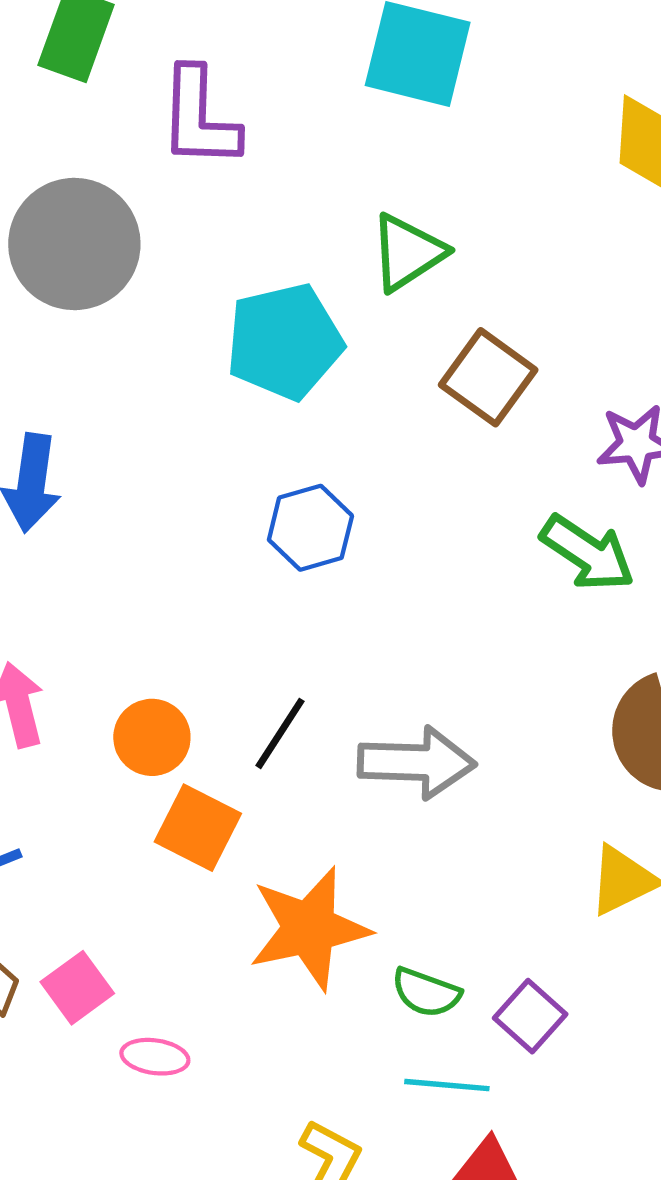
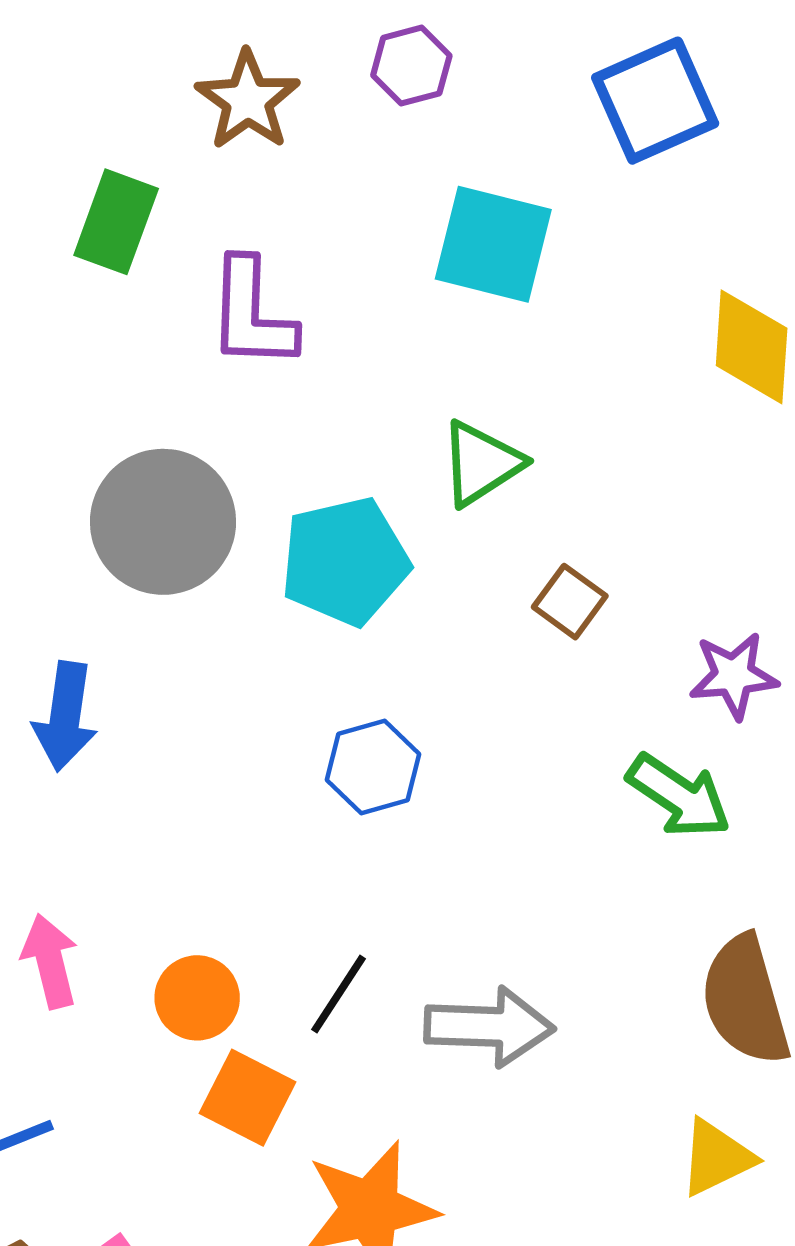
gray circle: (74, 244) -> (163, 522), moved
brown square: (488, 377) -> (570, 602), size x0.7

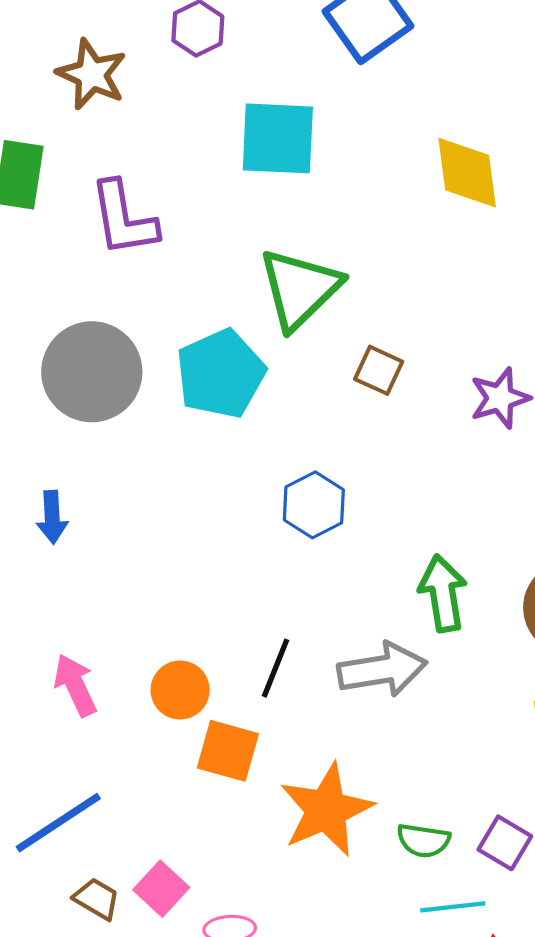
green triangle: (481, 463) -> (300, 289), size x1.4
blue arrow: (65, 716) -> (52, 517), size x0.7
blue hexagon: (373, 767) -> (314, 505), moved
green arrow: (679, 796) -> (443, 593), moved, turned -122

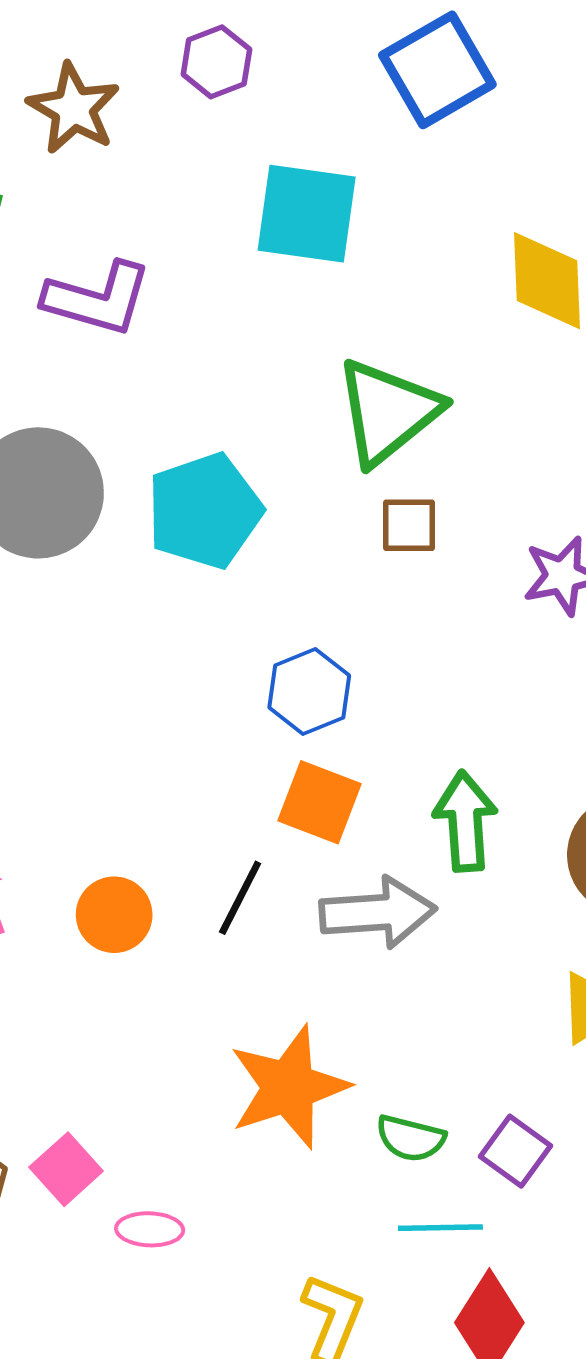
purple L-shape: (124, 219) -> (98, 299), turned -70
green triangle: (300, 289) -> (388, 412), moved
brown square: (379, 370) -> (409, 525), turned -30
orange square: (228, 751) -> (320, 802), moved

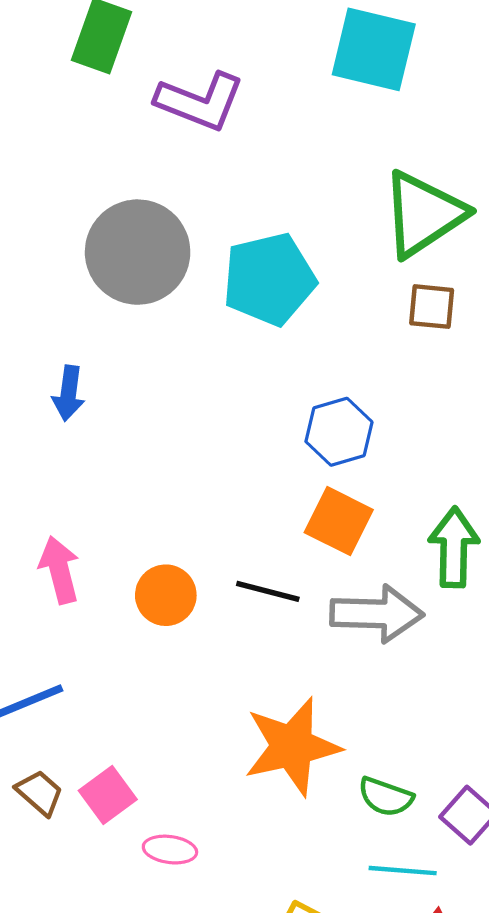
black line: (240, 898) -> (268, 591), turned 72

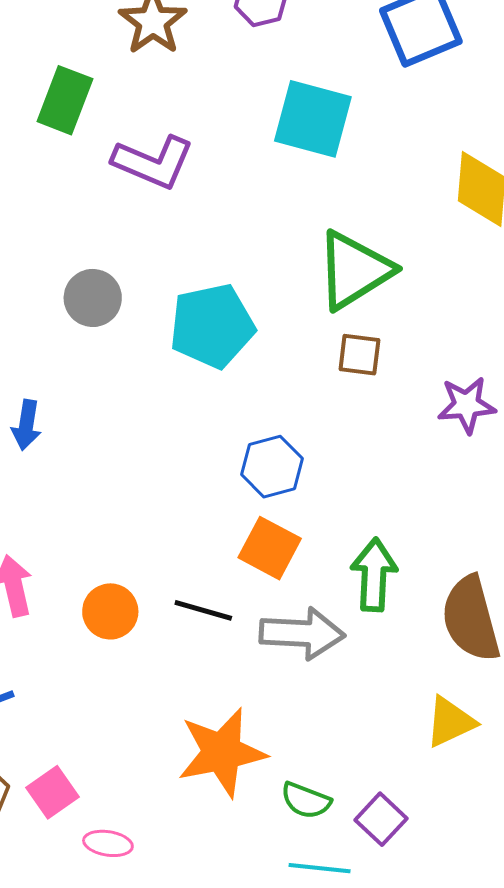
gray circle: (138, 252) -> (93, 298), size x0.6

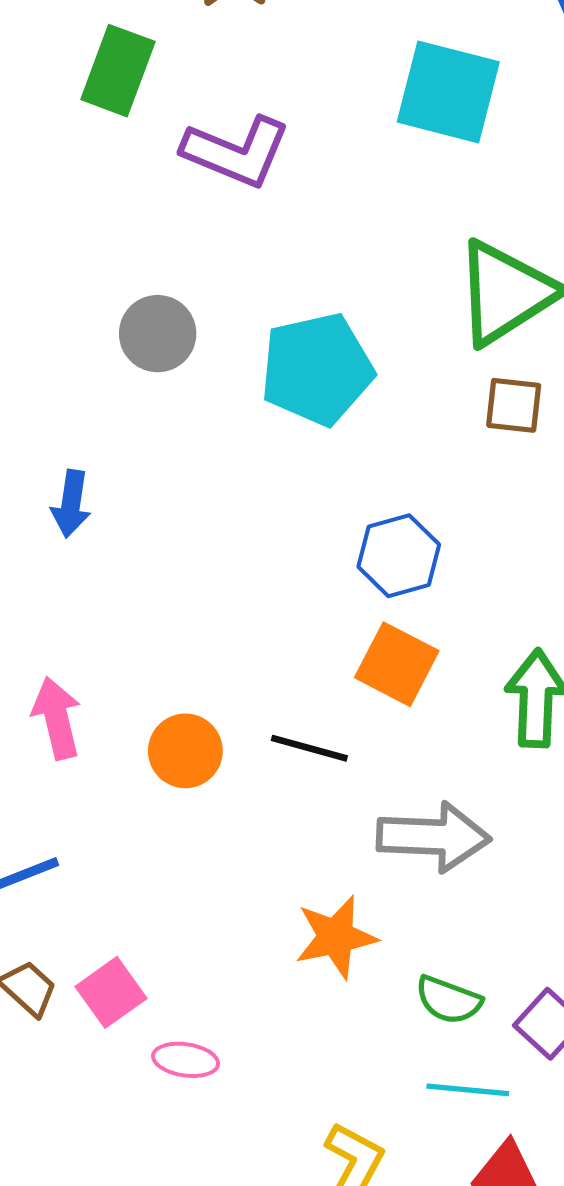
gray arrow: (302, 633) -> (433, 837), moved
orange star: (222, 752) -> (336, 937), size x0.7

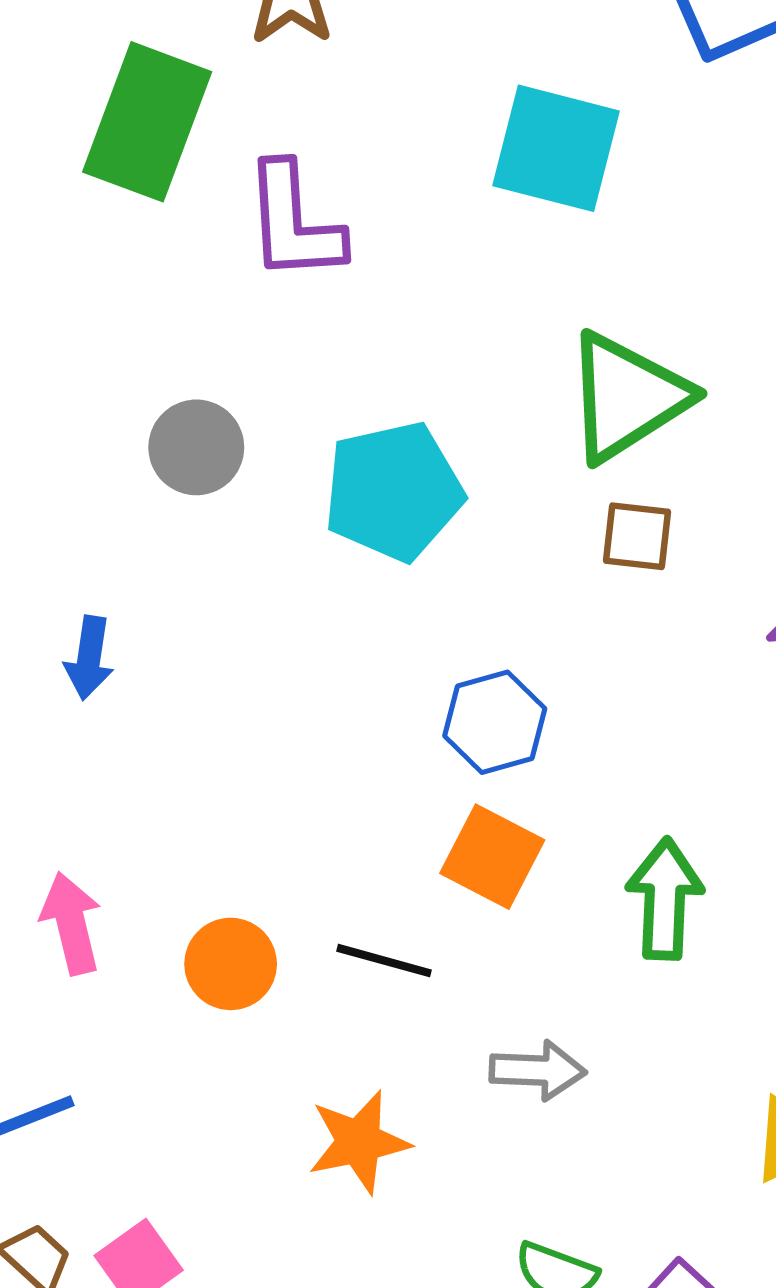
green rectangle: (118, 71) -> (147, 122), size x1.4
purple L-shape: (236, 152) -> (294, 222), turned 64
gray arrow: (433, 837) -> (538, 1070), size x0.7
orange star: (336, 937) -> (359, 1142), moved

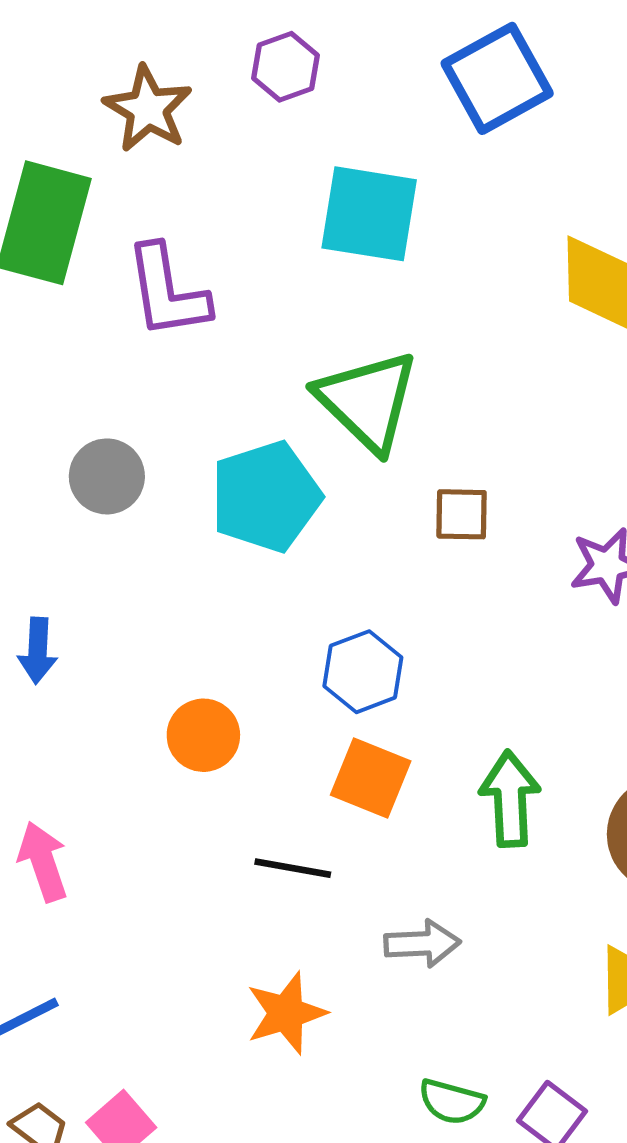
green triangle: (627, 397) -> (367, 401), moved, turned -38
orange circle: (231, 964) -> (203, 735), moved

